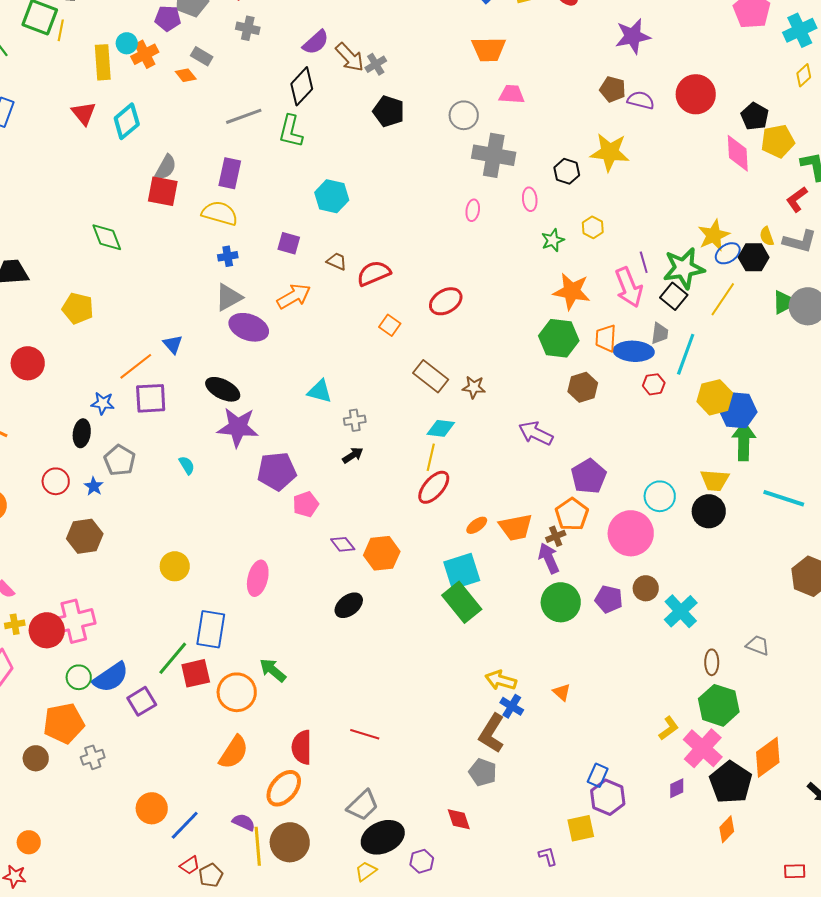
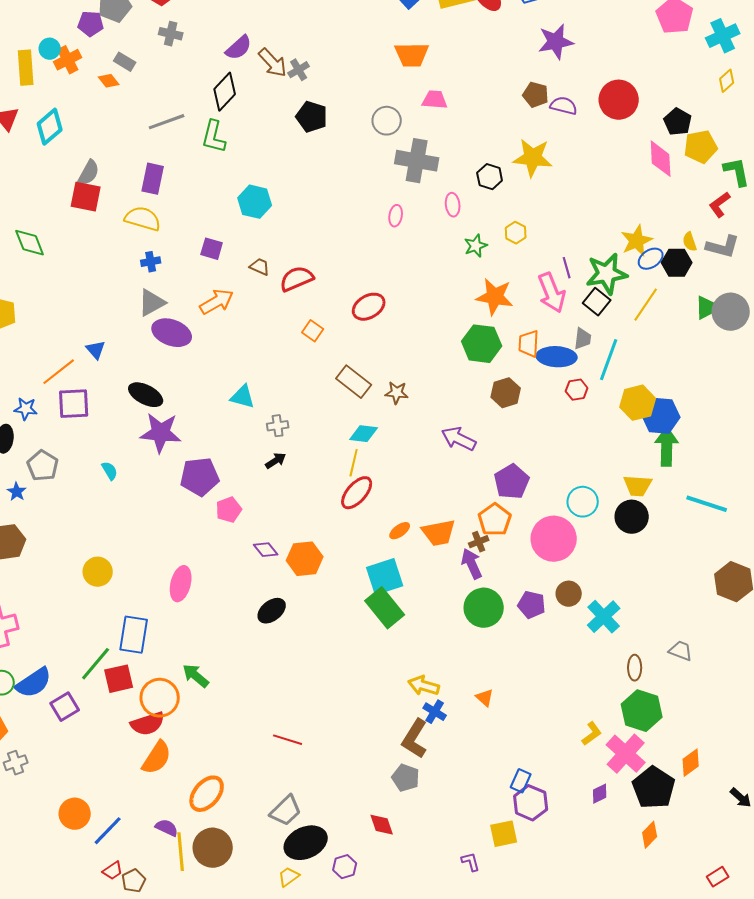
red semicircle: (302, 747) -> (148, 724), moved, turned -108
orange diamond: (768, 757) -> (691, 763), size x0.7
red rectangle: (795, 871) -> (718, 877), turned -30

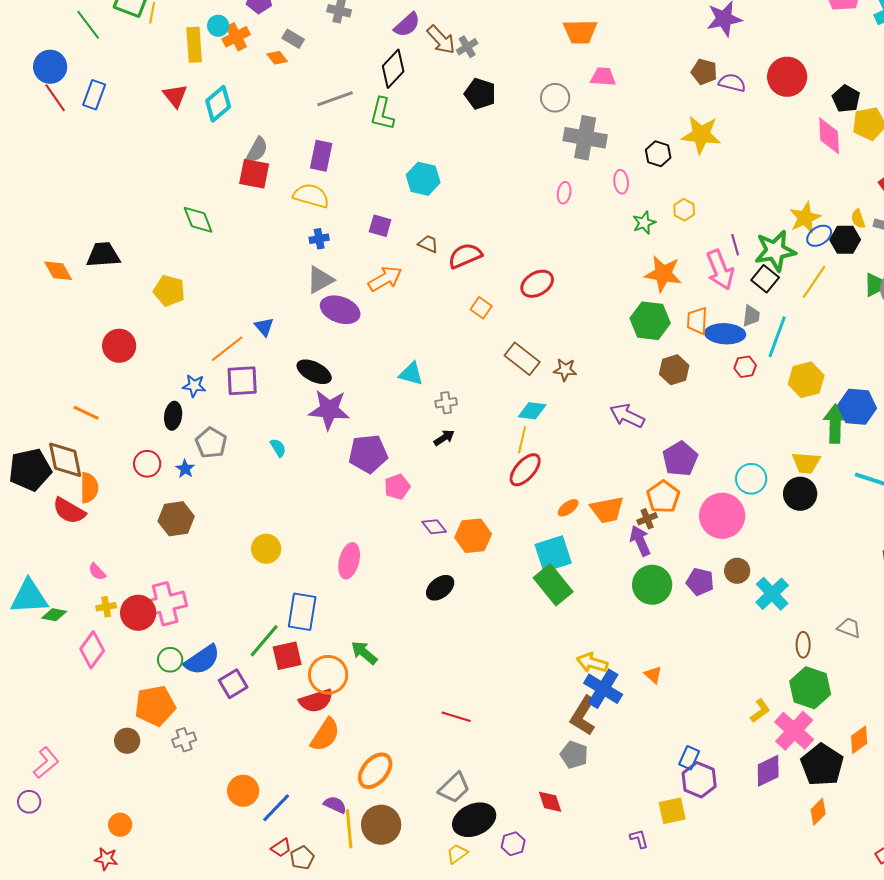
blue hexagon: (661, 416) -> (857, 407), moved
blue cross: (435, 712) -> (603, 689), size x1.6
purple diamond: (600, 794) -> (768, 771), size x1.6

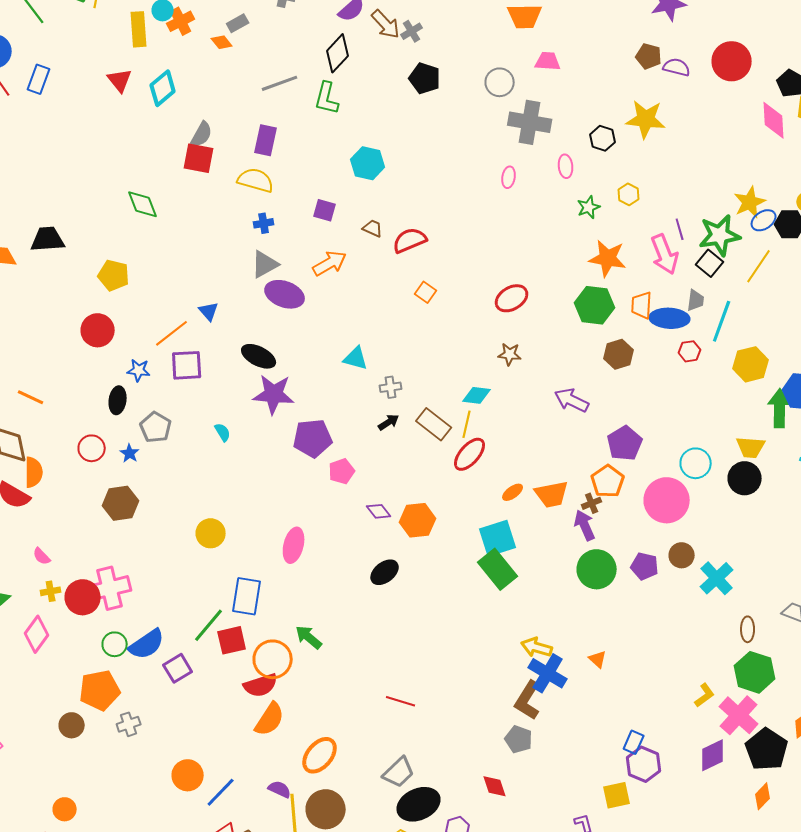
gray rectangle: (293, 39) -> (238, 23), turned -60
red ellipse: (537, 284) -> (512, 298), moved
red circle: (119, 346) -> (98, 330), moved
brown rectangle: (522, 359) -> (434, 424), moved

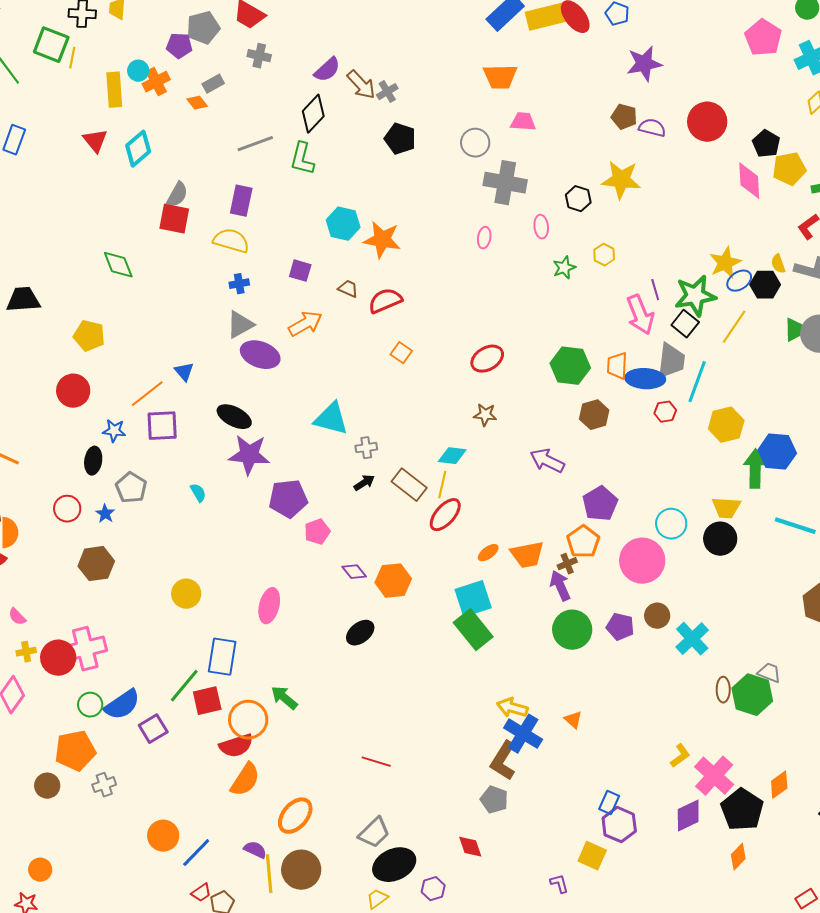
orange star: (608, 258) -> (382, 240), moved
gray trapezoid: (696, 300) -> (671, 361), size x1.6
cyan triangle: (356, 358) -> (331, 419), size x1.4
green hexagon: (755, 672) -> (752, 695), moved
yellow square: (617, 795) -> (592, 856), turned 36

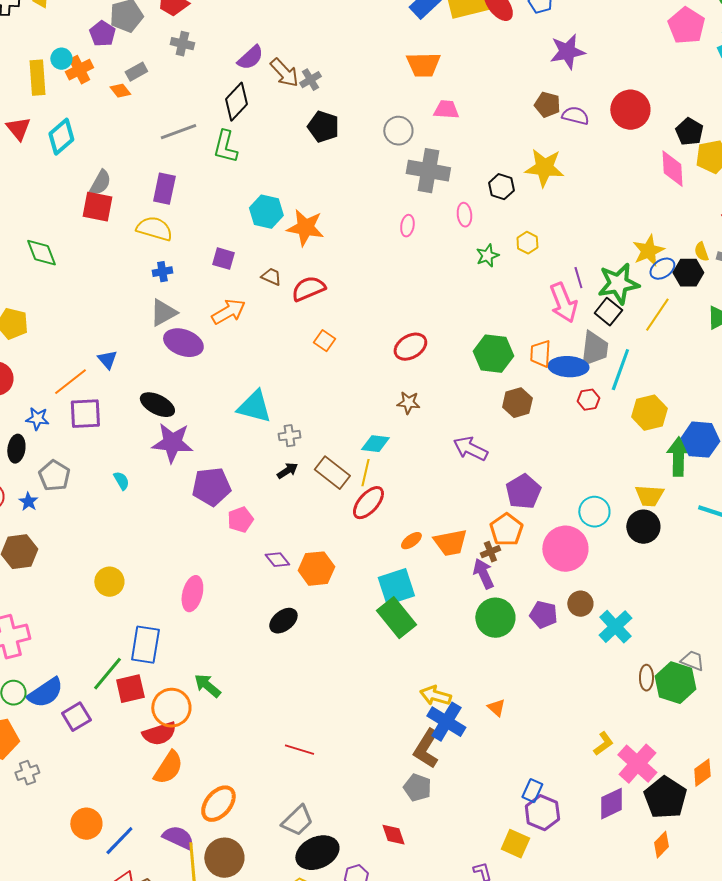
purple pentagon: (179, 46) -> (102, 34), turned 30
purple semicircle: (255, 850) -> (178, 838), size x1.4

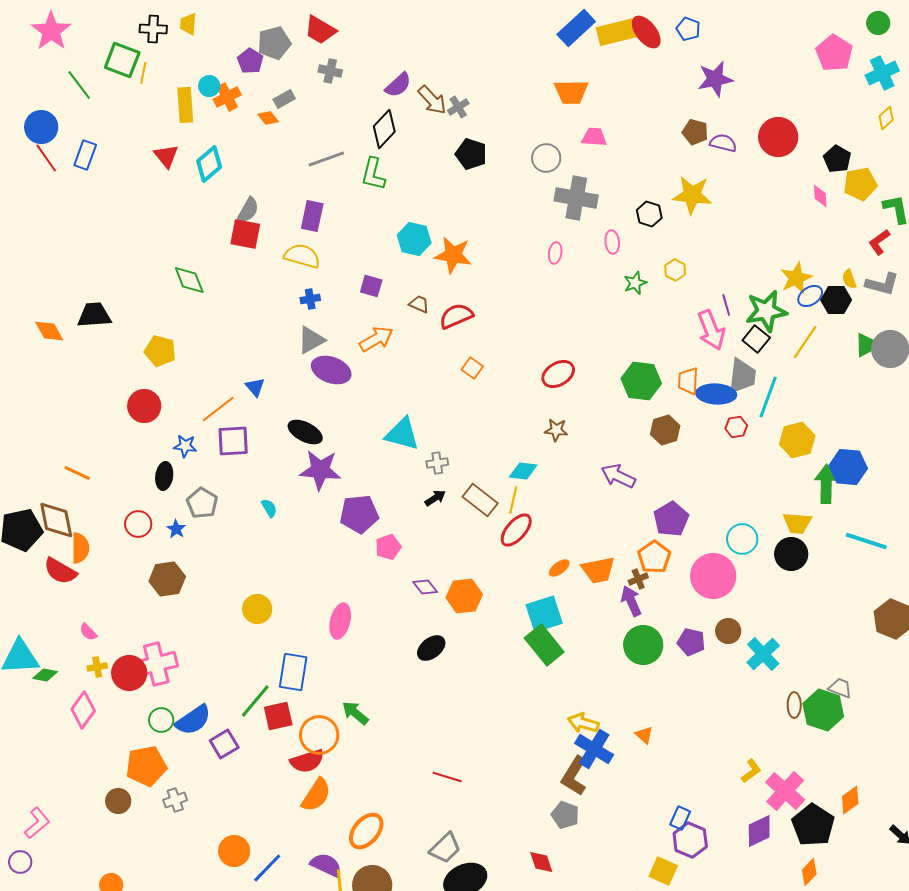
pink diamond: (672, 169) -> (820, 196), size x0.6

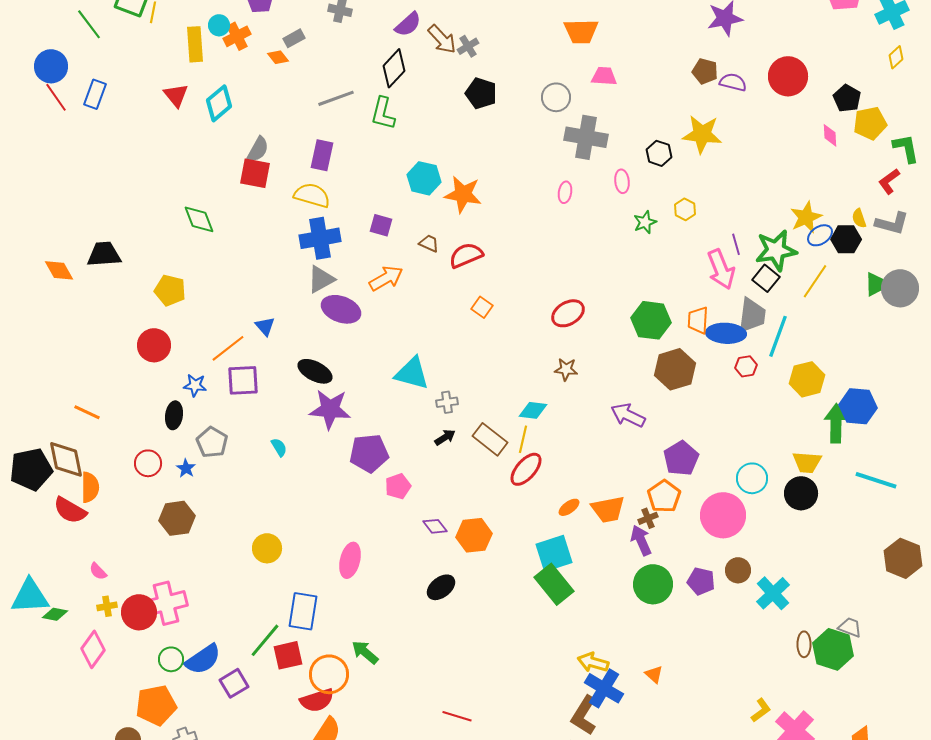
blue cross: (310, 299) -> (320, 238), size x2.0
brown hexagon: (665, 430) -> (675, 369), size x1.4

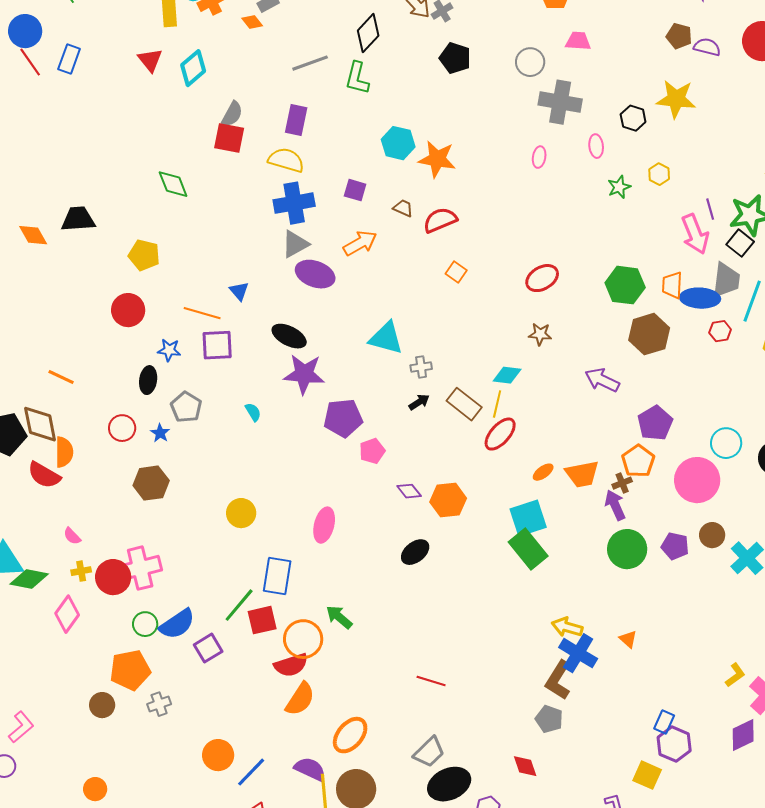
orange line: (228, 348) -> (202, 313), turned 54
green diamond: (55, 614) -> (29, 579), size x1.5

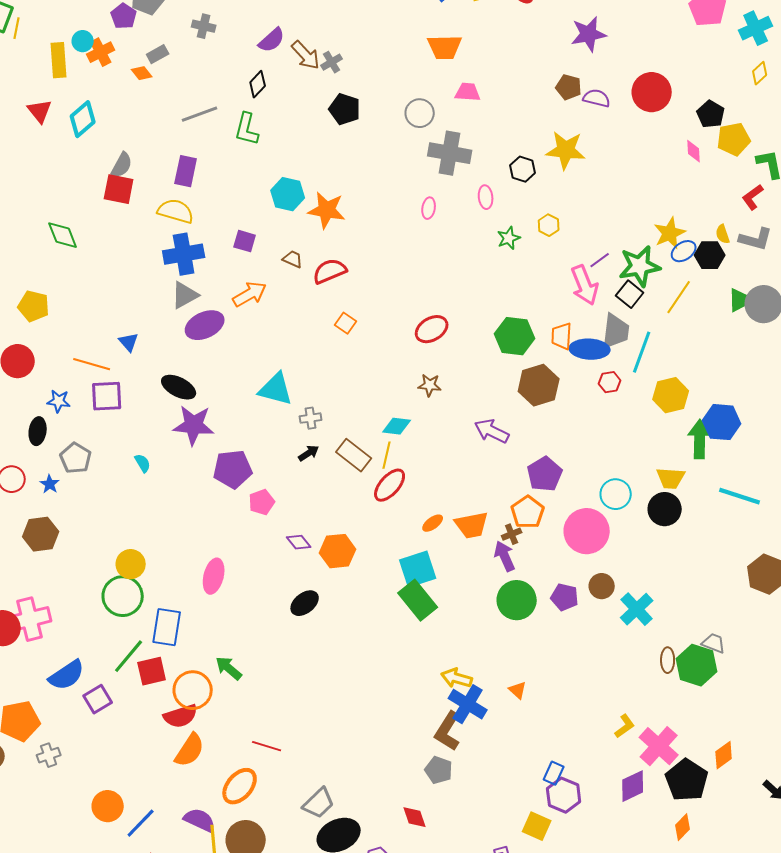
black diamond: (368, 33) -> (258, 84), size x0.7
purple line: (710, 209) -> (600, 260), turned 70
purple ellipse: (315, 274) -> (205, 325), turned -45
green circle: (145, 624) -> (123, 596), moved, size x1.6
red line: (431, 681) -> (267, 746), moved

